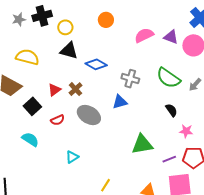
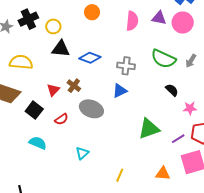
pink semicircle: (144, 35) -> (132, 21), turned 132

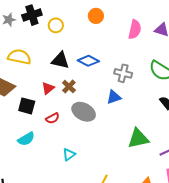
black triangle: (61, 49) -> (60, 60), moved
black square: (34, 110) -> (27, 106), turned -30
cyan semicircle: (38, 143) -> (26, 139), turned 120

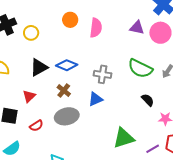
pink semicircle: (135, 29) -> (96, 28), moved
black triangle: (60, 60) -> (39, 67), turned -36
brown cross: (69, 87) -> (64, 91), moved
gray ellipse: (84, 112) -> (67, 116), turned -35

